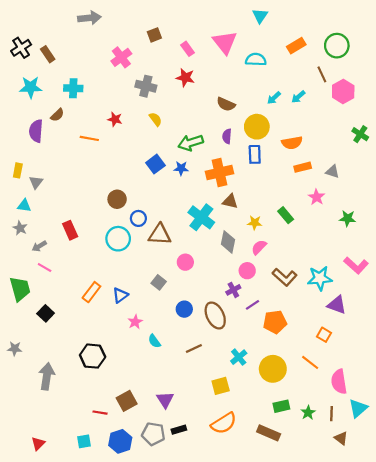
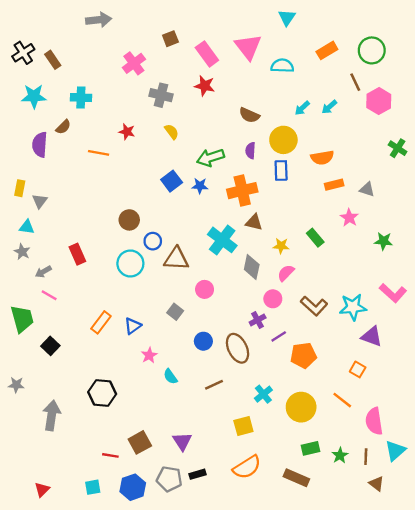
pink rectangle: (187, 49) -> (207, 54), size x1.5

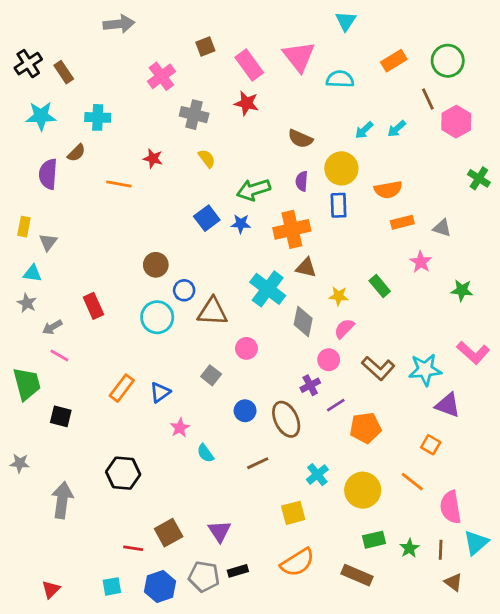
black square: (50, 346) -> (61, 416), turned -30

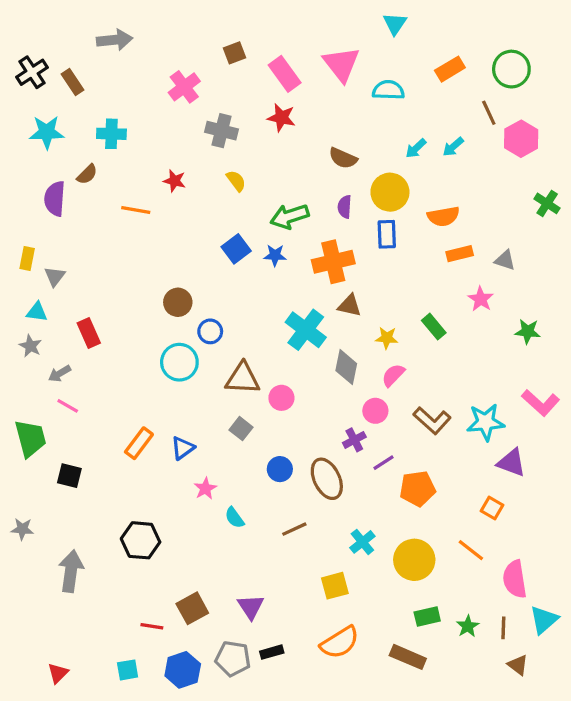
gray arrow: (119, 24) -> (115, 40), moved
red rectangle: (93, 306) -> (89, 333), moved
brown triangle: (212, 312) -> (243, 378), moved

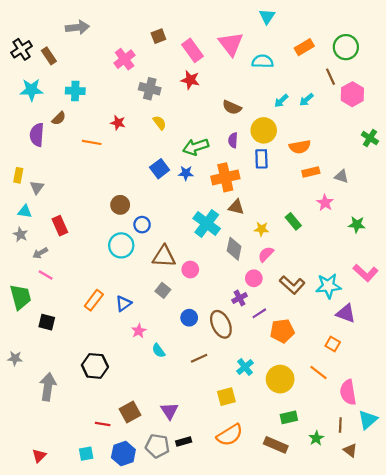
green star: (468, 626) -> (316, 438), moved

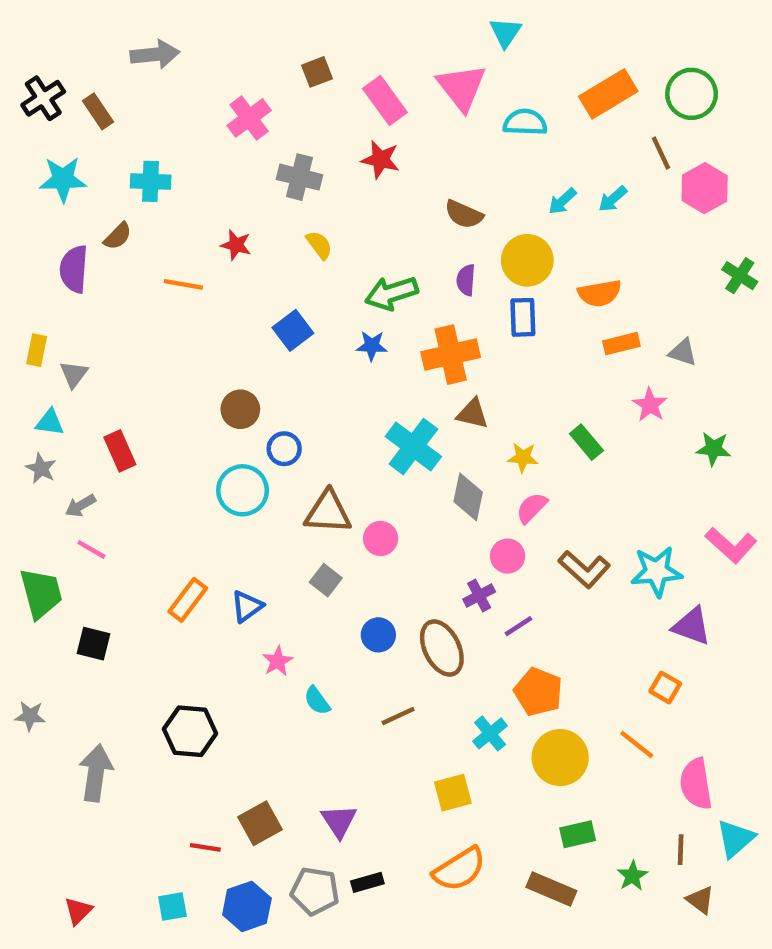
cyan triangle: (267, 16) -> (505, 33), moved
orange rectangle: (304, 47) -> (608, 94), size x1.4
blue square: (160, 169) -> (293, 330), moved
orange pentagon: (282, 331) -> (538, 692), moved, turned 30

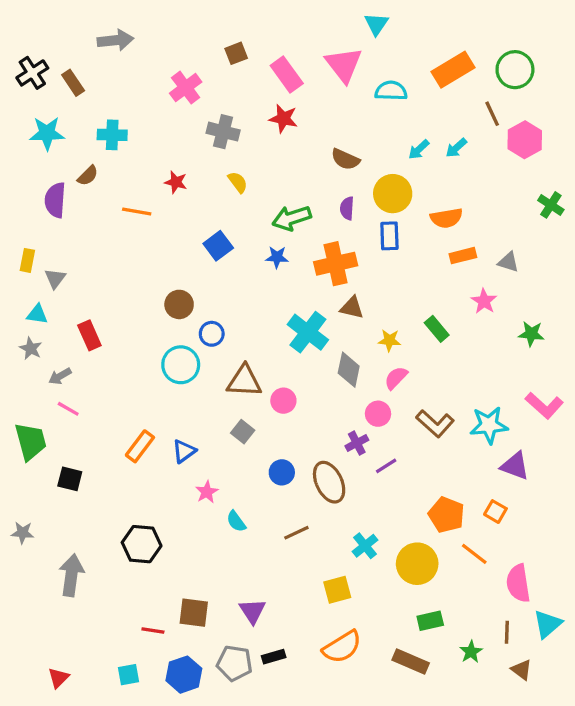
orange pentagon: (538, 692) -> (446, 515), moved
brown square: (260, 823) -> (194, 613), turned 36

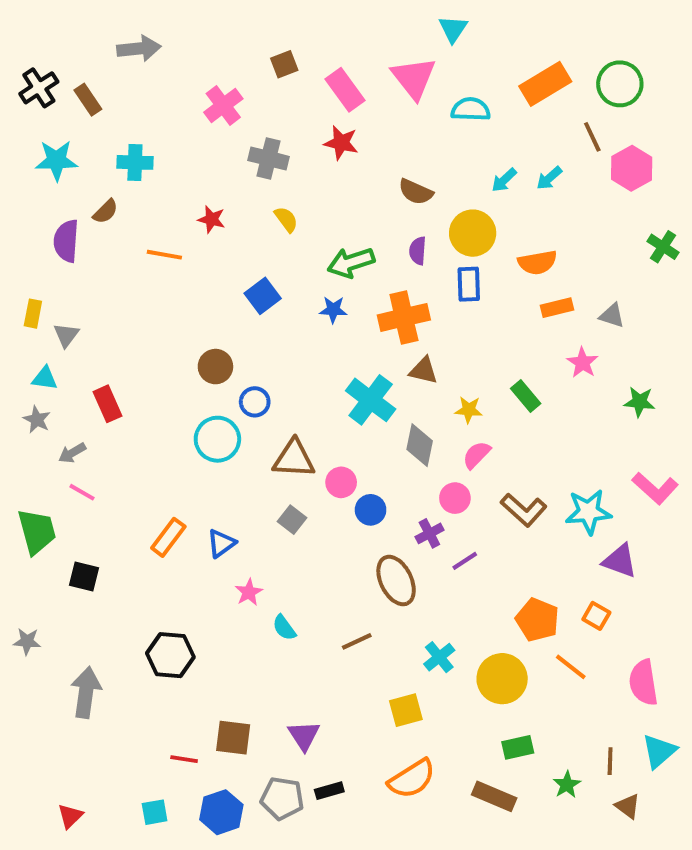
blue circle: (282, 472) -> (371, 510), moved
pink semicircle: (518, 583) -> (643, 683), moved

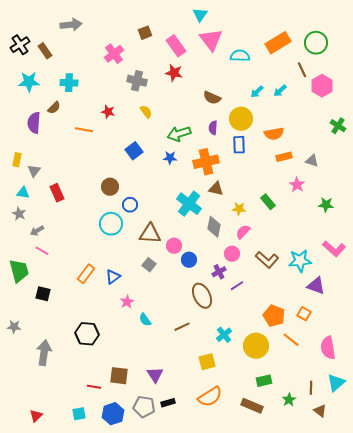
cyan triangle: (453, 29) -> (200, 15), moved
red rectangle: (107, 404) -> (57, 193), moved

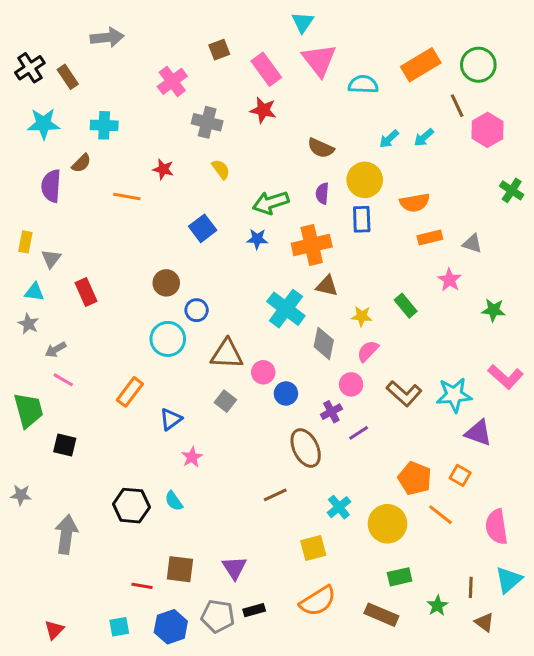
orange rectangle: (86, 274) -> (130, 392), moved
cyan semicircle: (145, 320) -> (174, 501), moved

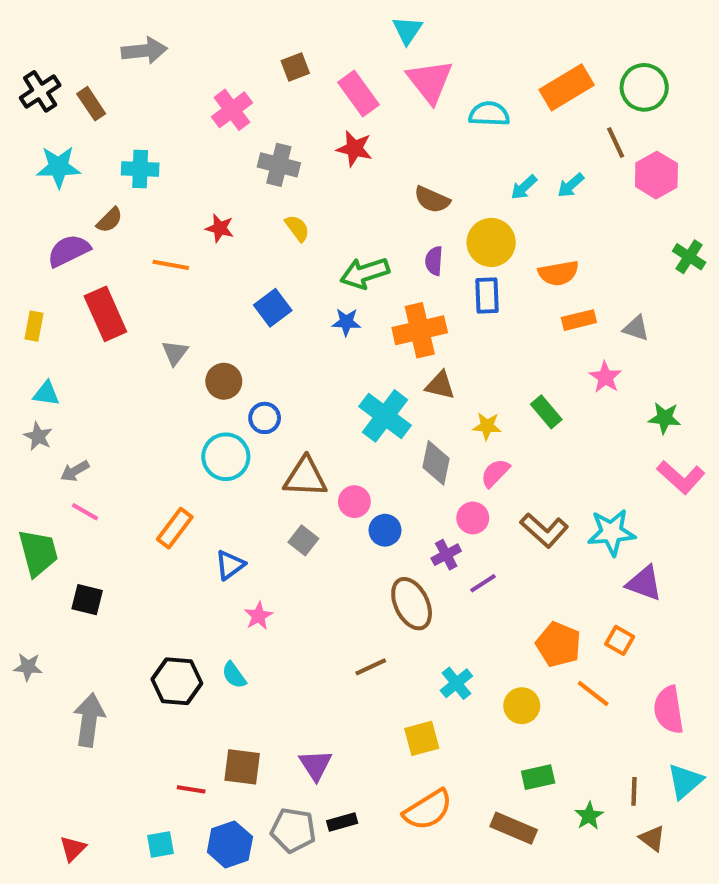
purple semicircle: (51, 186) -> (69, 251), turned 60
gray triangle: (51, 259) -> (175, 353), moved
red rectangle: (86, 292) -> (105, 314), moved, size x1.4
pink L-shape: (506, 377) -> (681, 477), moved
yellow circle: (387, 524) -> (522, 706), size x0.7

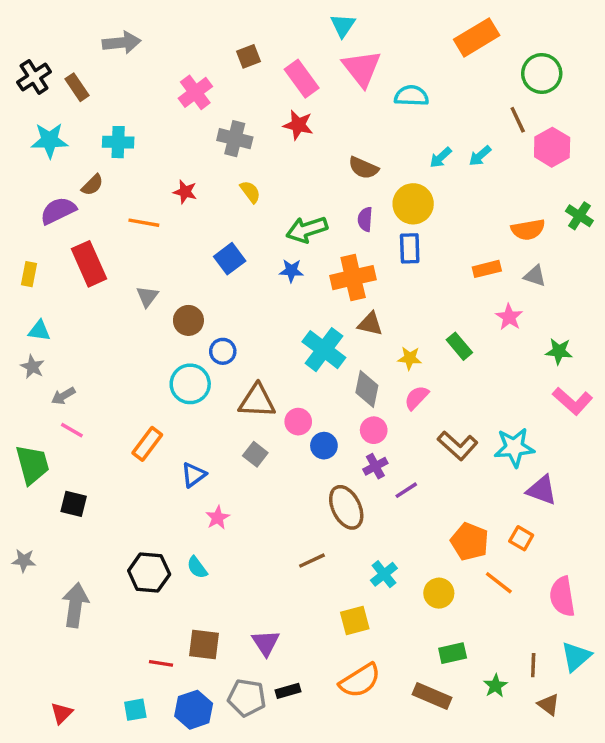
orange rectangle: (567, 87) -> (477, 37), moved
orange semicircle: (558, 273) -> (528, 230), moved
pink circle: (473, 518) -> (374, 430), moved

